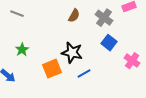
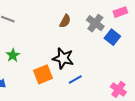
blue square: (109, 43) -> (112, 37), moved
pink cross: (132, 61) -> (118, 89), moved

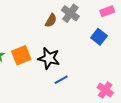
gray cross: (95, 23) -> (70, 13), moved
orange square: (43, 74) -> (21, 55), moved

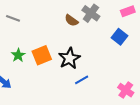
brown semicircle: (51, 20) -> (71, 20), turned 96
black star: (49, 58) -> (69, 58), turned 30

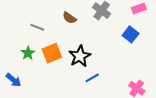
gray line: (13, 18) -> (37, 27), moved
brown semicircle: (71, 20) -> (69, 18), moved

